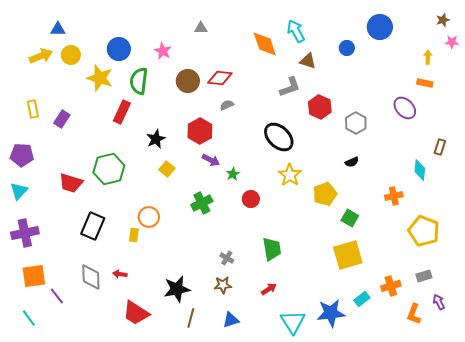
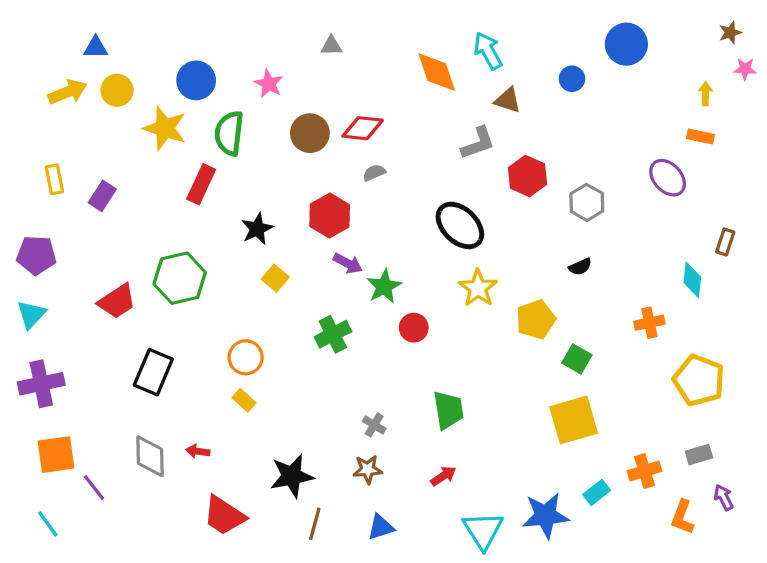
green star: (233, 174) -> (384, 286), size x1.5
red trapezoid: (71, 183) -> (117, 301), turned -50
yellow rectangle: (134, 235) -> (244, 400), moved, turned -56

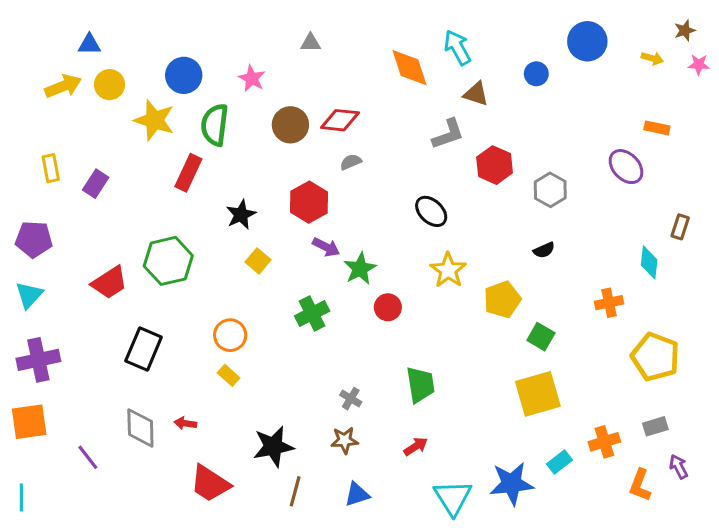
yellow arrow: (705, 94) -> (652, 58), moved, turned 105
black ellipse: (460, 225) -> (431, 211), size x0.7
orange square: (56, 455) -> (29, 422), moved
cyan line: (48, 524) -> (21, 498), moved, turned 36

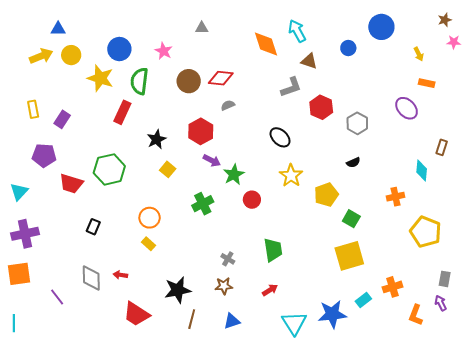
yellow arrow: (652, 58) -> (419, 54), moved, turned 48
purple pentagon: (34, 239) -> (44, 155), moved
red trapezoid: (110, 283) -> (71, 184), turned 50
black rectangle: (144, 349) -> (93, 227), size x0.6
gray rectangle: (655, 426) -> (445, 279), moved, turned -63

